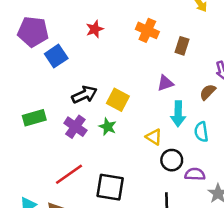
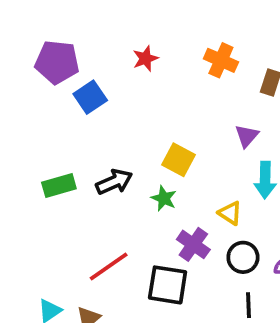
purple triangle: (165, 83) -> (247, 136), turned -30
black arrow: (84, 95) -> (114, 182), moved
purple cross: (75, 127) -> (193, 244), moved
black circle: (172, 160) -> (243, 257), moved

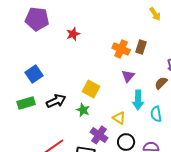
orange cross: (221, 60) -> (121, 49), moved
purple pentagon: (57, 62) -> (37, 19), moved
blue square: (90, 97) -> (34, 74), moved

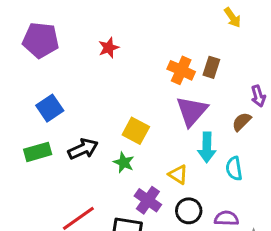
purple pentagon: (37, 19) -> (41, 40), moved
purple triangle: (128, 76) -> (192, 111), size x1.6

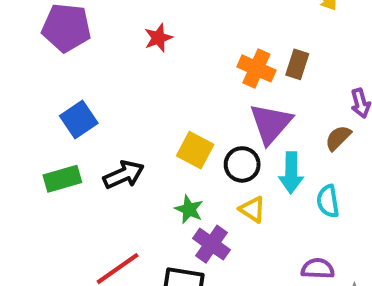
green star: (124, 162) -> (189, 209), moved
black circle: (189, 211) -> (242, 164), moved

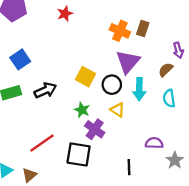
cyan semicircle: (328, 201) -> (169, 98), moved

